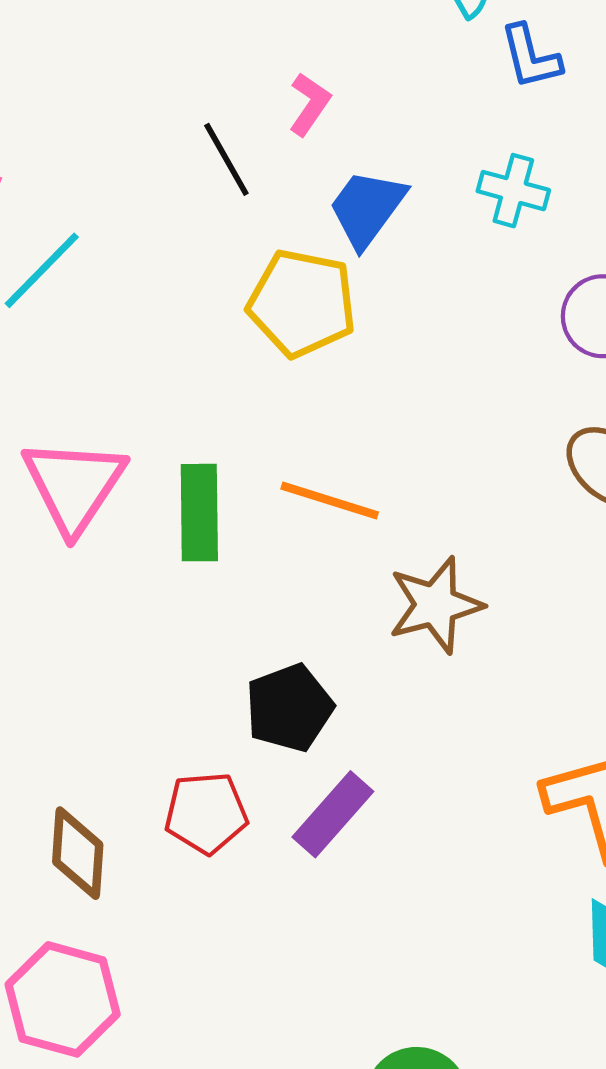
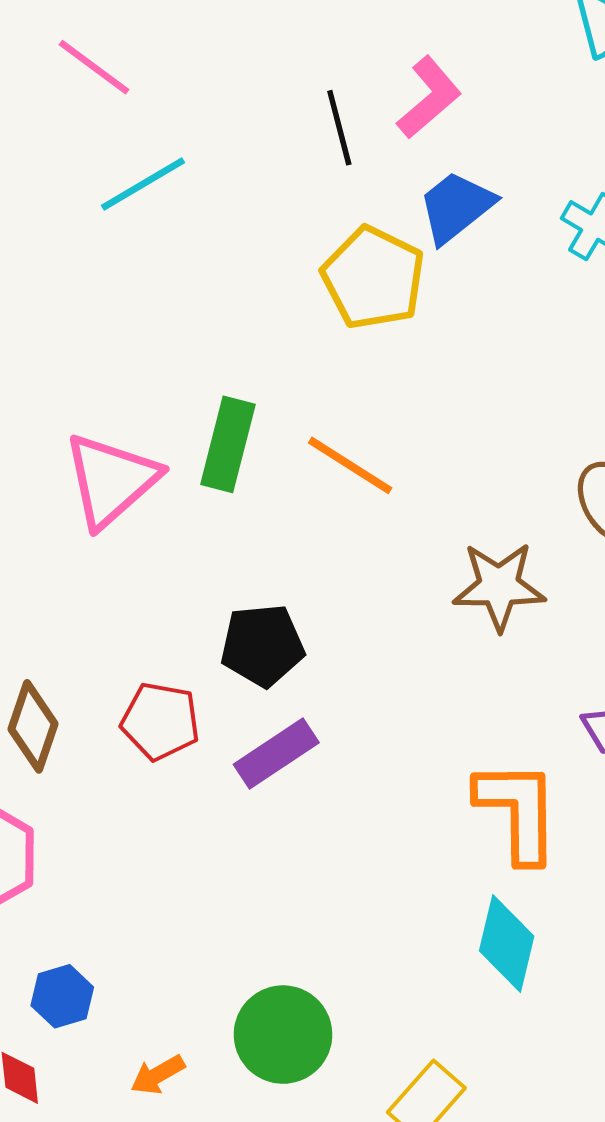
pink L-shape: (310, 104) -> (429, 97), size x1.4
pink triangle: (74, 485) -> (111, 480), moved
brown star: (435, 605) -> (499, 586), moved

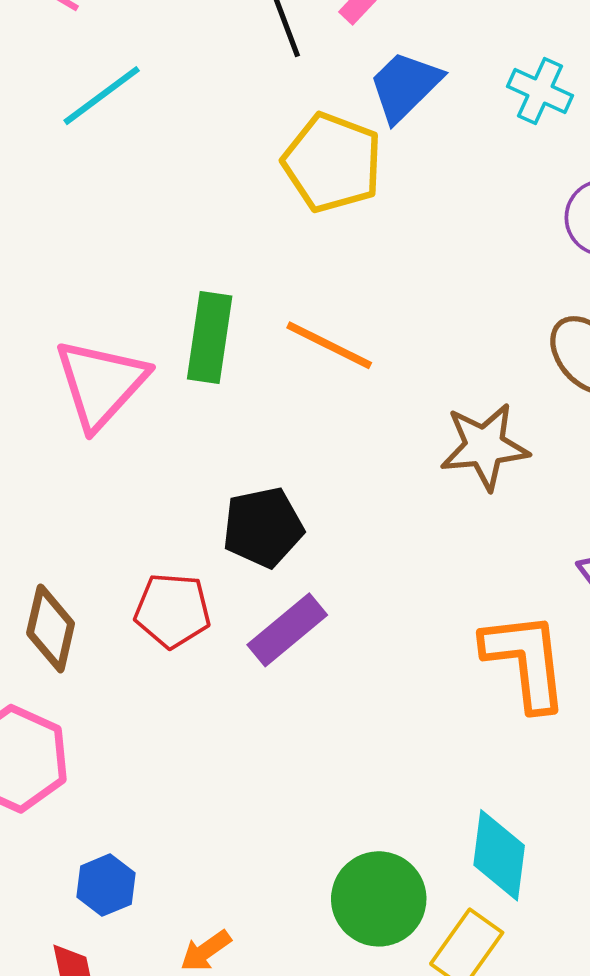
cyan diamond: (507, 944) -> (499, 855), moved
green circle: (283, 1035) -> (379, 899), moved

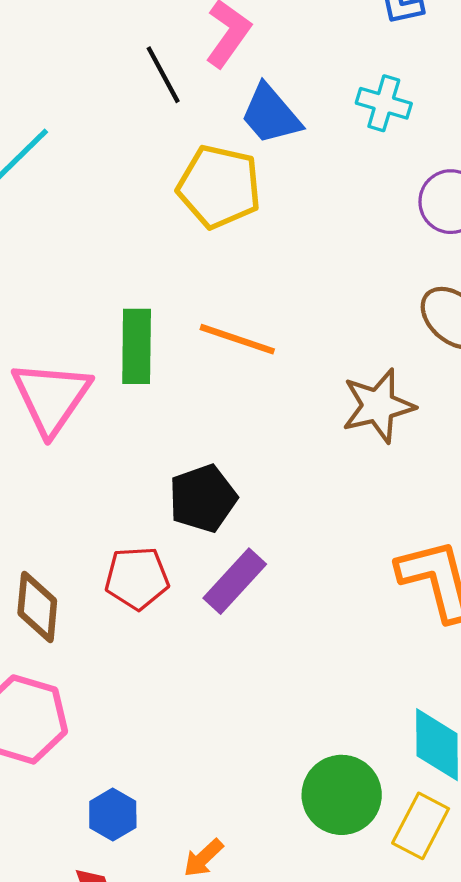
blue trapezoid: (405, 86) -> (271, 115), turned -78

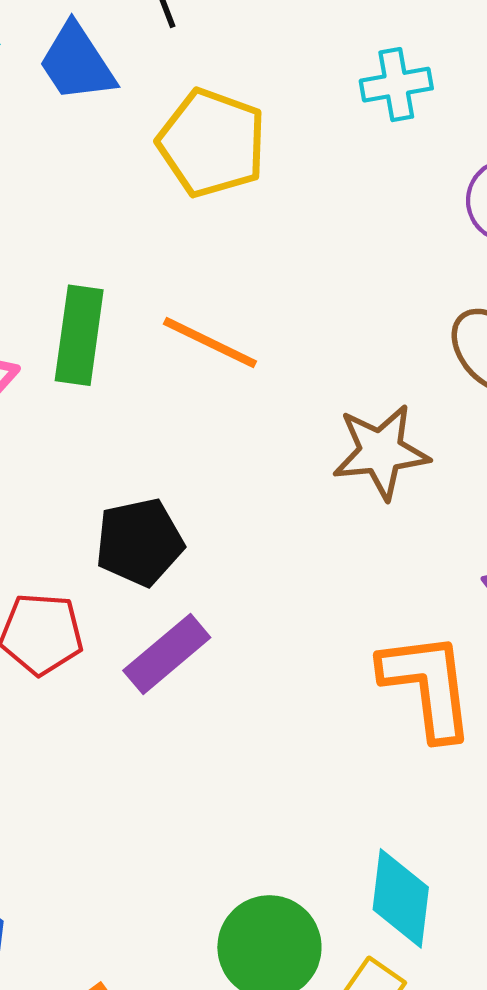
cyan cross: (384, 103) -> (396, 85), moved, turned -34
blue trapezoid: (271, 115) -> (77, 63), moved

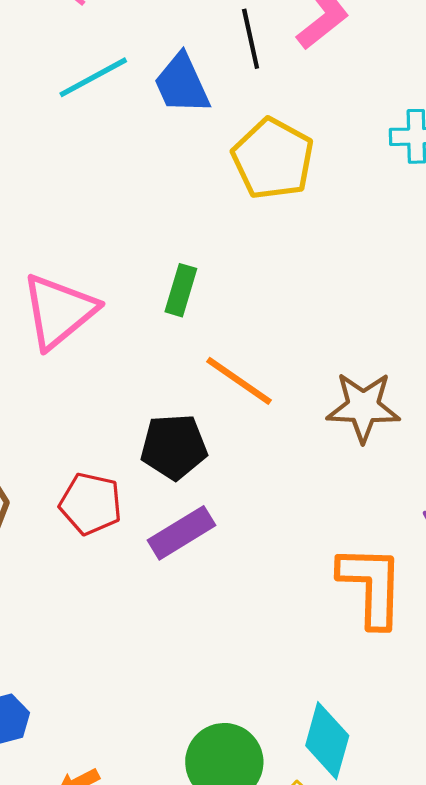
green rectangle: (79, 335) -> (181, 290), moved, size x0.7
orange line: (210, 343) -> (239, 381), moved

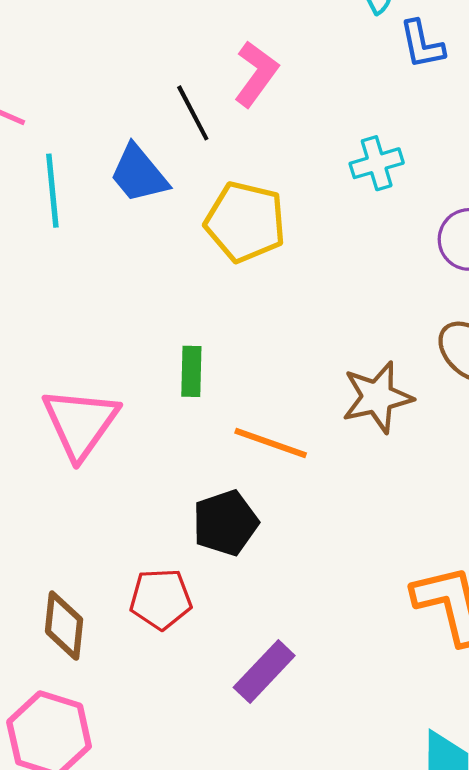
cyan line: (93, 77) -> (52, 191), turned -52
brown star: (363, 407) -> (377, 397), moved
purple rectangle: (181, 533) -> (264, 672), moved

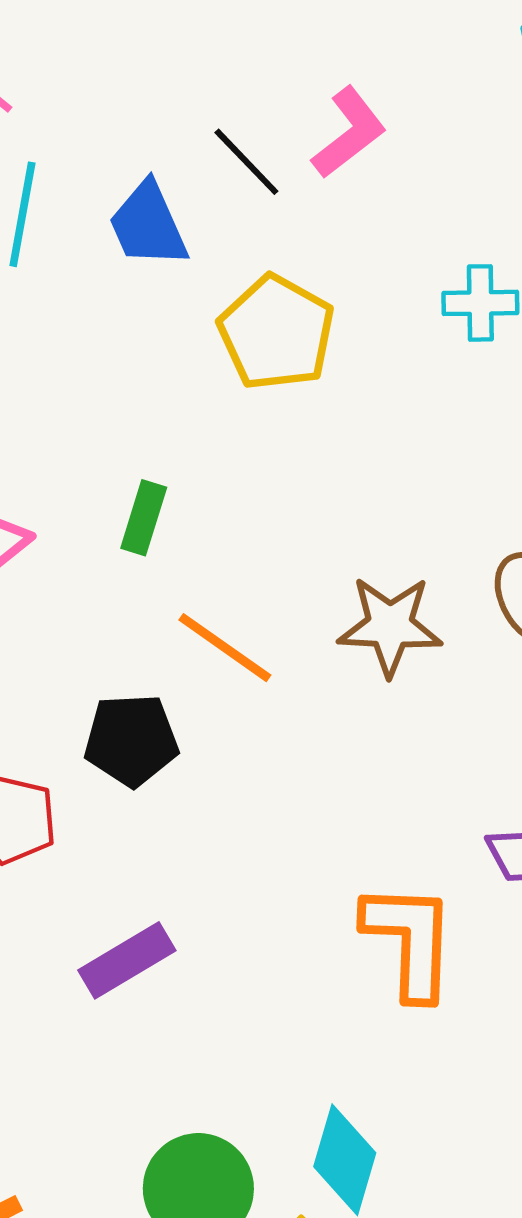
black line: (193, 113) -> (246, 162), turned -32

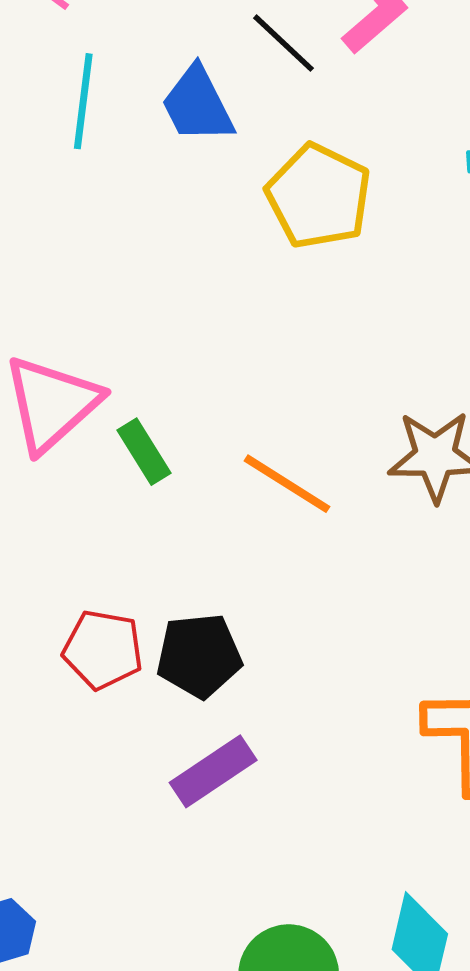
green rectangle: (144, 518) -> (144, 452), moved, turned -46
black pentagon: (131, 740) -> (199, 656), moved

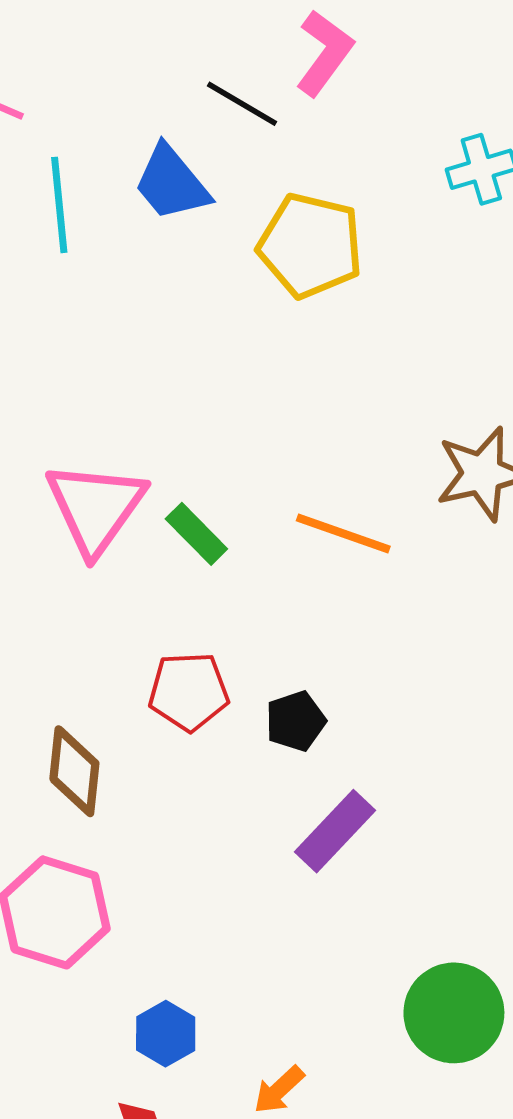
red pentagon: (103, 650) -> (189, 691), moved
black pentagon: (199, 656) -> (296, 721), size x0.7

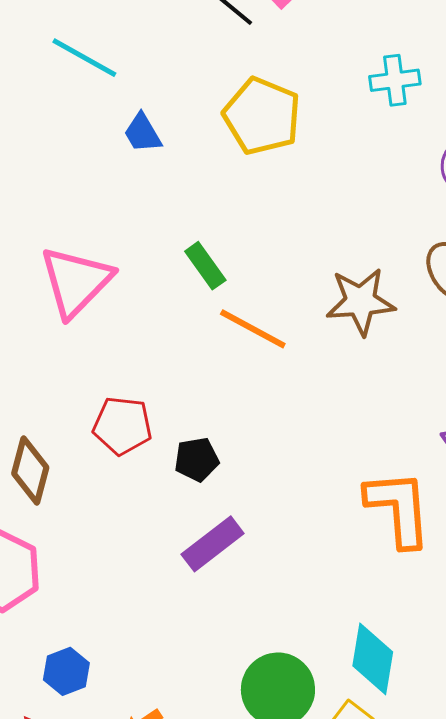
blue trapezoid: (172, 183) -> (143, 133), moved, size x0.7
cyan line: (59, 205) -> (84, 58), turned -64
green rectangle: (196, 534) -> (205, 266), moved

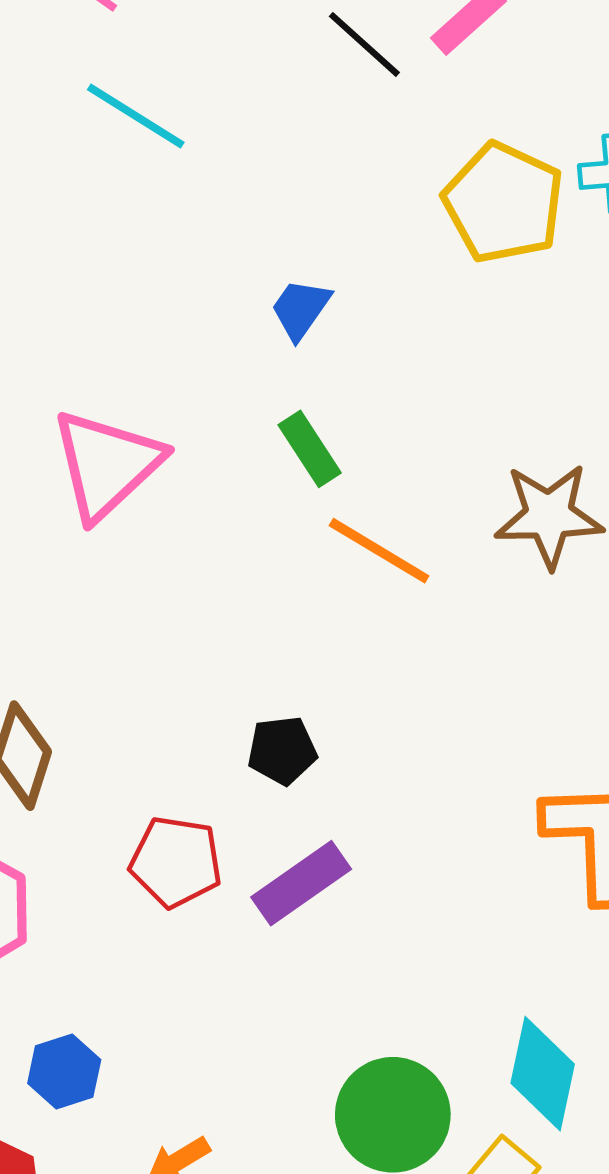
yellow pentagon: (262, 116) -> (503, 203), moved
blue trapezoid: (143, 133) -> (301, 309), moved, turned 63
red pentagon: (122, 426) -> (176, 862), moved

